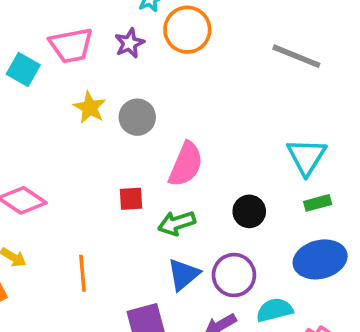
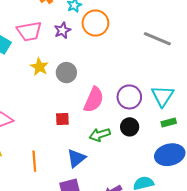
green arrow: (177, 223) -> (100, 135), moved
blue triangle: (183, 274) -> (76, 158), moved
purple circle: (234, 275) -> (129, 97), moved

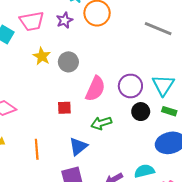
green rectangle: (169, 122) -> (169, 111), turned 32
black circle: (130, 127) -> (141, 112), moved

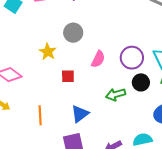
yellow star: (42, 56) -> (48, 52), moved
pink semicircle: (95, 89) -> (98, 59), size x0.7
green arrow: (101, 123) -> (116, 94), moved

